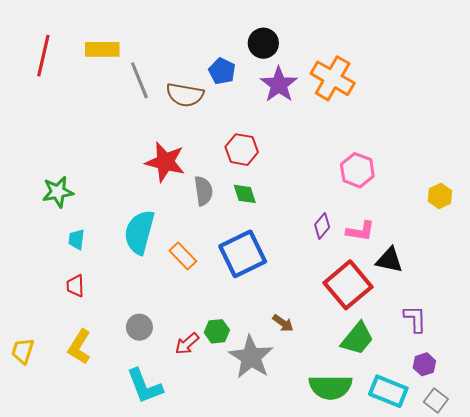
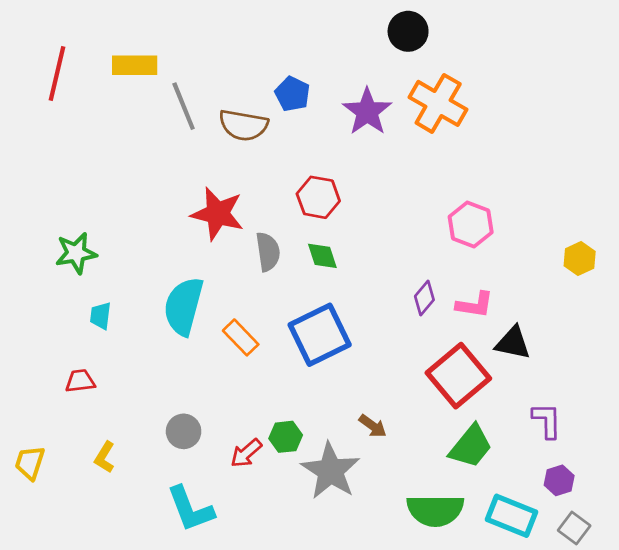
black circle: (263, 43) -> (408, 31), moved
red trapezoid: (75, 286) -> (80, 381), moved, turned 85
yellow L-shape: (80, 347) -> (105, 457), size x0.7

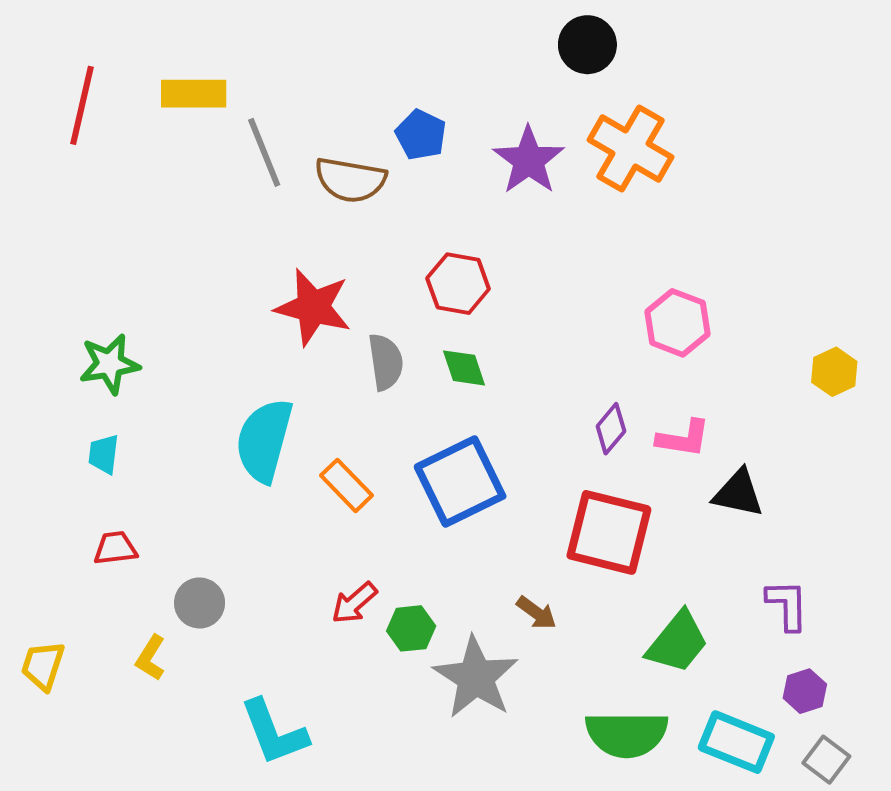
cyan trapezoid: (101, 316) -> (104, 454), moved
red square: (458, 376) -> (609, 532), moved, turned -36
gray circle: (184, 431) -> (200, 603), moved
red arrow: (246, 453) -> (354, 603), moved

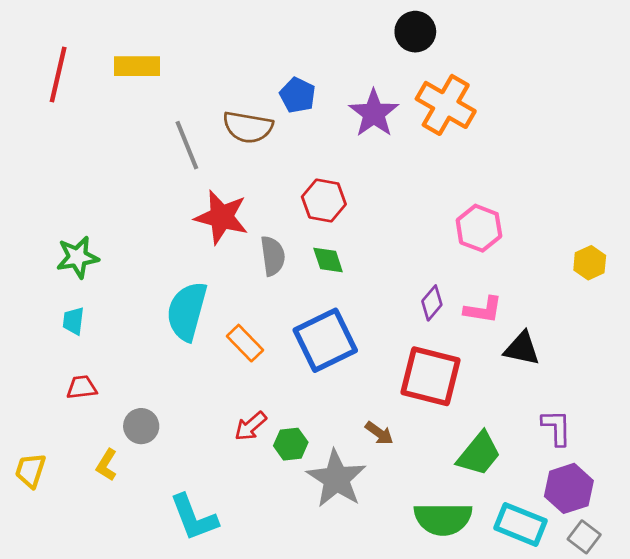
gray line: (264, 152) -> (187, 145), moved
purple hexagon: (805, 691) -> (569, 488), size x1.6

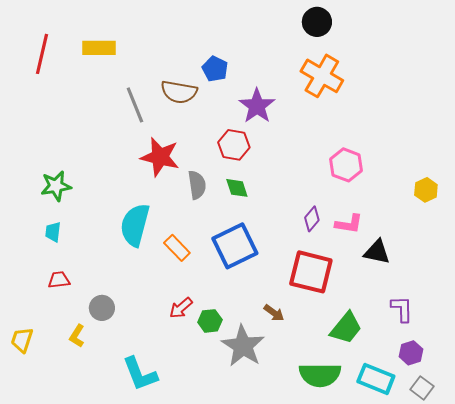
black circle: (415, 32) -> (317, 22), moved
purple star: (374, 113) -> (257, 106), moved
purple hexagon: (569, 488) -> (411, 353), size x0.7

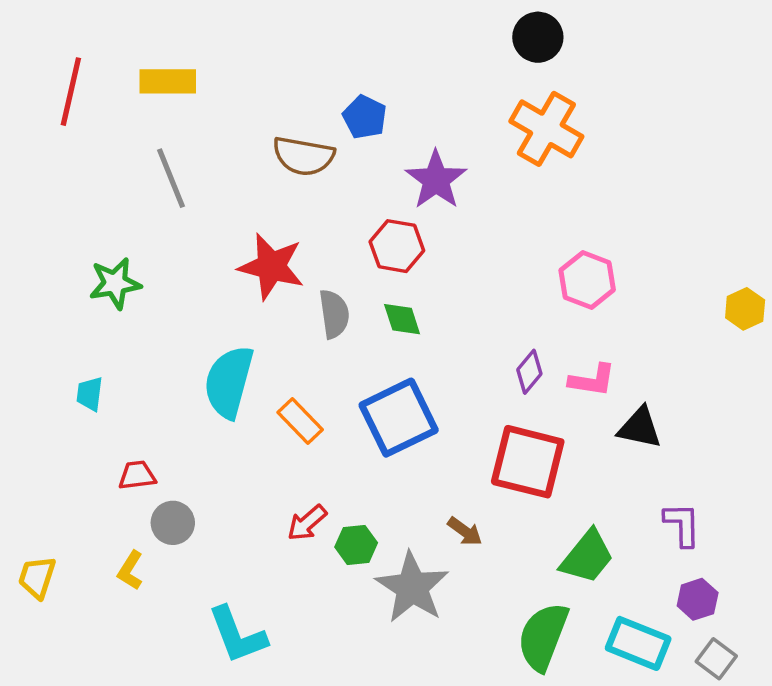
gray line: (135, 105) -> (171, 178), moved
green star: (56, 186) -> (115, 283), moved
yellow hexagon: (426, 190) -> (745, 309), moved
red trapezoid: (59, 280) -> (137, 475), moved
green semicircle: (320, 375) -> (543, 637), turned 111

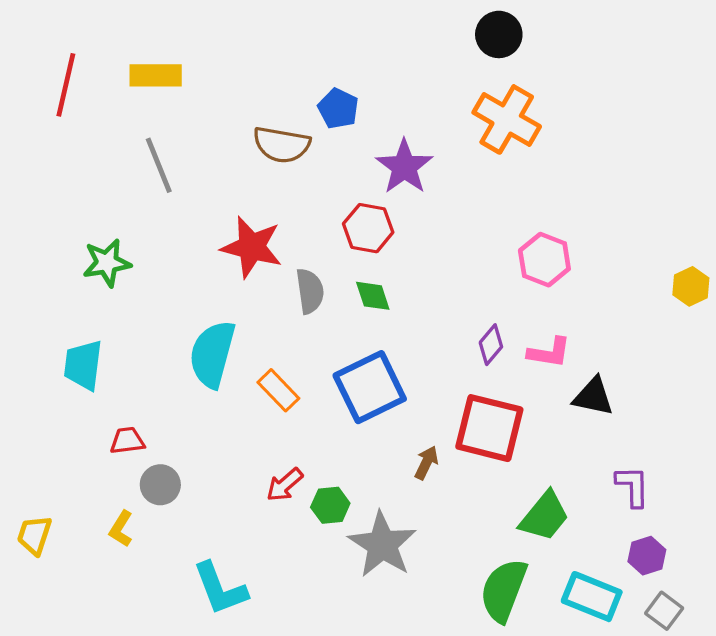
cyan trapezoid: (90, 394) -> (83, 365), size x1.6
brown arrow: (465, 531) -> (426, 463), moved, turned -100

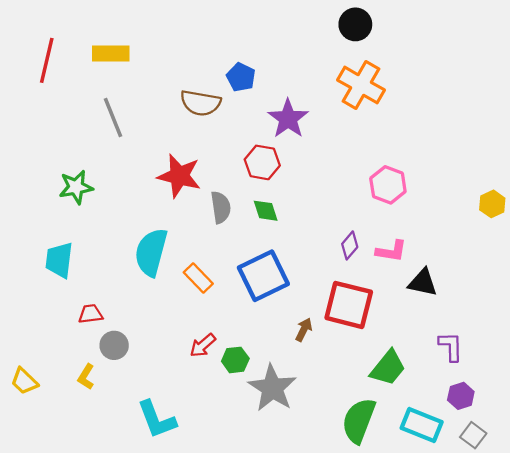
yellow trapezoid: (34, 535) -> (24, 381), turned -64

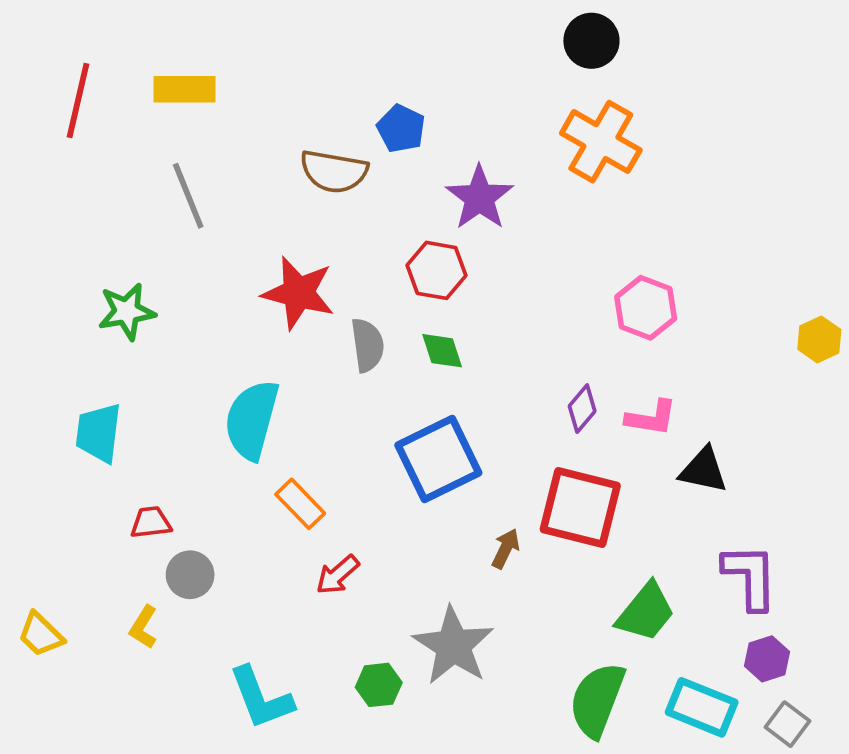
orange rectangle: (198, 278) -> (300, 504), moved
purple L-shape: (451, 346) -> (750, 577), size x1.4
green hexagon: (235, 360) -> (379, 685), moved

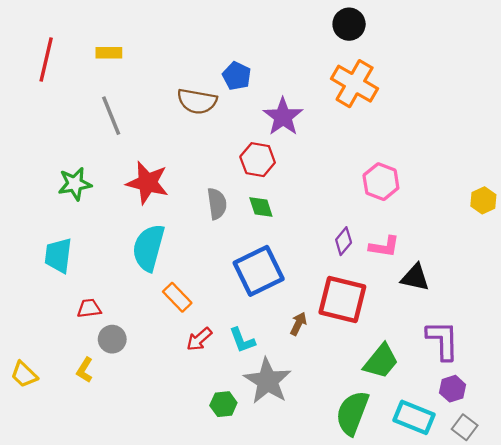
yellow rectangle: (184, 89) -> (109, 53), size x0.7
red star: (298, 293) -> (147, 183), moved
cyan L-shape: (261, 698) -> (242, 340), moved, size x0.7

